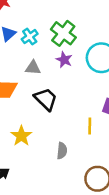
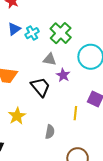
purple star: (64, 60) -> (63, 75), moved
gray triangle: (33, 68) -> (50, 59), moved

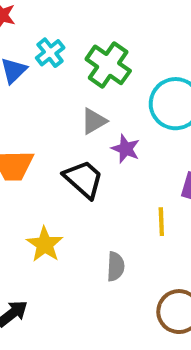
cyan cross: (32, 33) -> (50, 53), moved
gray triangle: (50, 59) -> (94, 121), turned -32

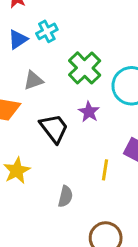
green cross: (108, 65) -> (85, 68), moved
gray triangle: (94, 121) -> (33, 80), moved

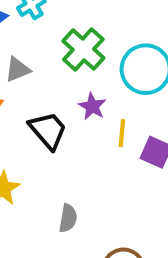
yellow line: (105, 170) -> (122, 133), moved

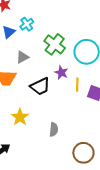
black trapezoid: (48, 130) -> (40, 86), turned 110

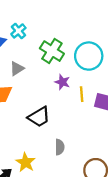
black trapezoid: (40, 86) -> (39, 117), moved
yellow star: (20, 117) -> (26, 162), moved

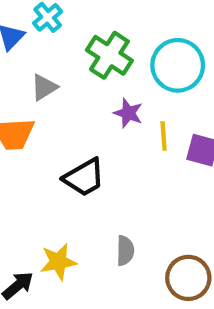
gray semicircle: (60, 147) -> (125, 251), moved
yellow star: (26, 162) -> (58, 262), turned 30

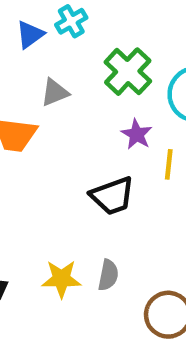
black trapezoid: (84, 177) -> (112, 196), moved
yellow star: (58, 262) -> (61, 279), moved

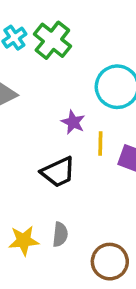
green cross: (128, 72) -> (52, 40), moved

